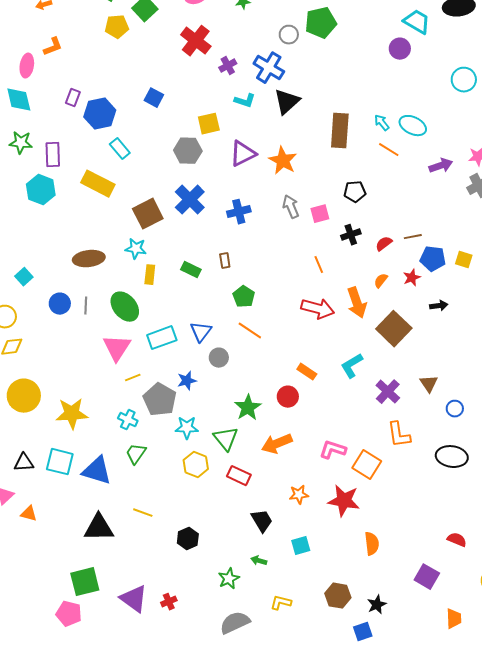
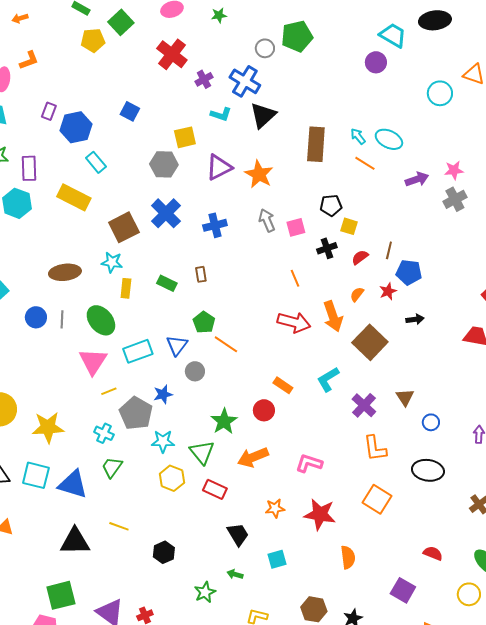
brown line: (413, 237) -> (389, 250), turned -66
yellow square: (464, 260) -> (349, 226), moved
green pentagon: (244, 297) -> (204, 322), moved
orange square: (367, 465) -> (377, 499), moved

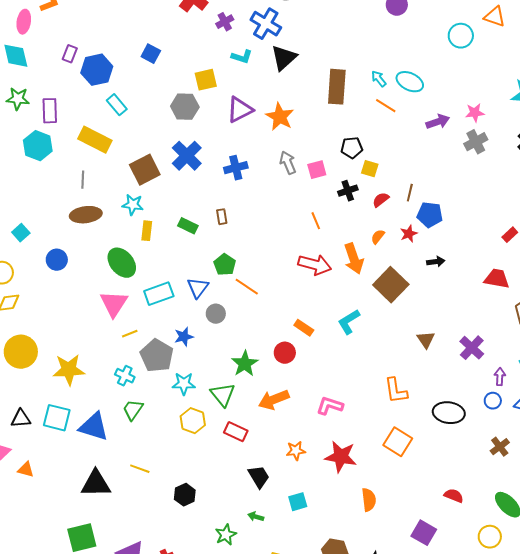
gray line: (62, 319) -> (83, 180), moved
purple cross: (364, 405) -> (472, 348), moved
blue circle: (431, 422) -> (493, 401), moved

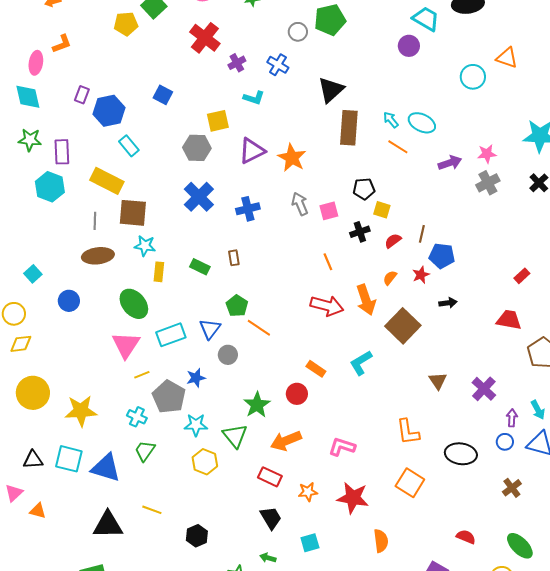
blue cross: (266, 24) -> (278, 65), size x0.7
black triangle: (284, 58) -> (331, 90), moved
brown square: (145, 170) -> (133, 213), moved, turned 32
red rectangle: (236, 432) -> (270, 477), moved

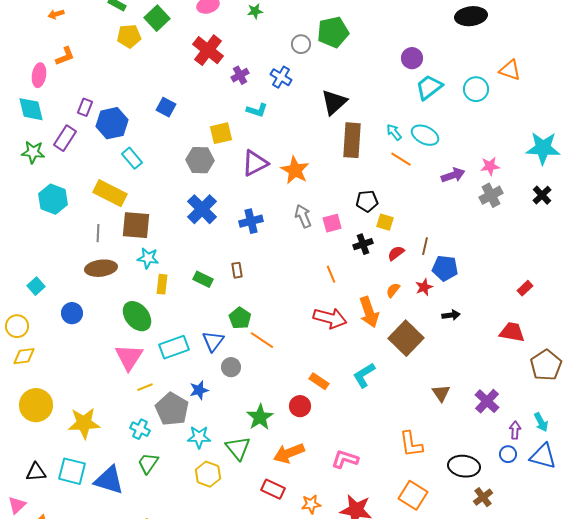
cyan trapezoid: (426, 19) -> (429, 87), moved, turned -68
purple rectangle: (62, 152) -> (65, 138), moved, turned 35
brown cross: (512, 488) -> (483, 497), moved

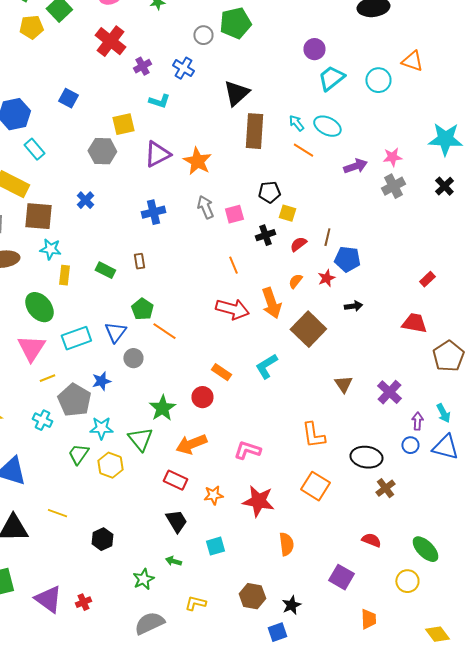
blue cross: (202, 209) -> (85, 200), moved, size x0.6
green trapezoid: (148, 463) -> (78, 454), moved

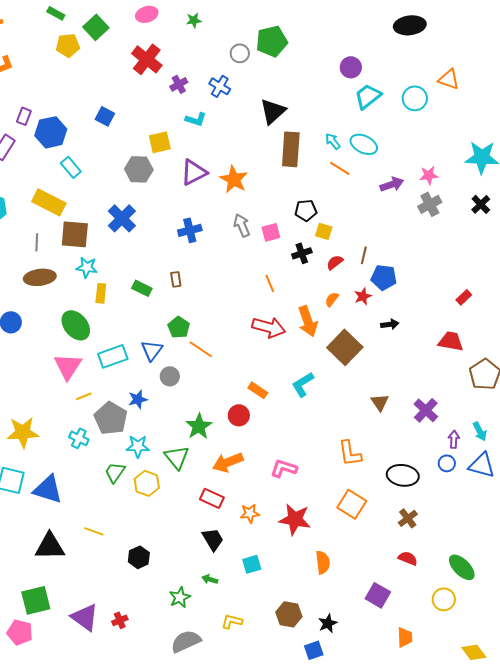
blue cross: (85, 200) -> (122, 218), size x1.6
brown cross: (385, 488) -> (408, 518), moved

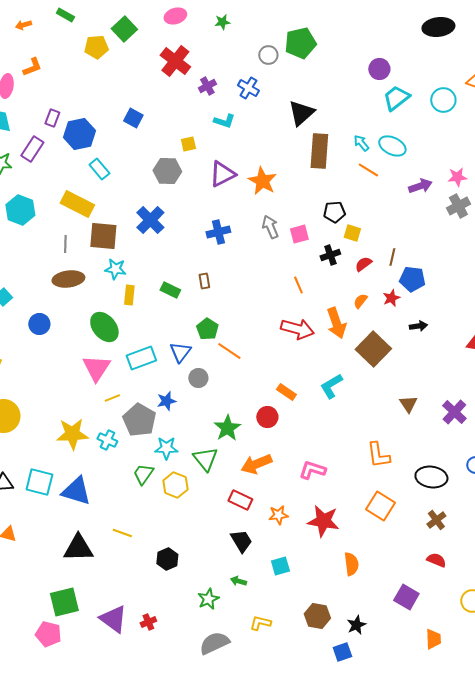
green rectangle: (56, 13) -> (65, 15), moved
yellow square: (160, 142) -> (188, 144), size x0.7
yellow star: (23, 432) -> (72, 434), moved

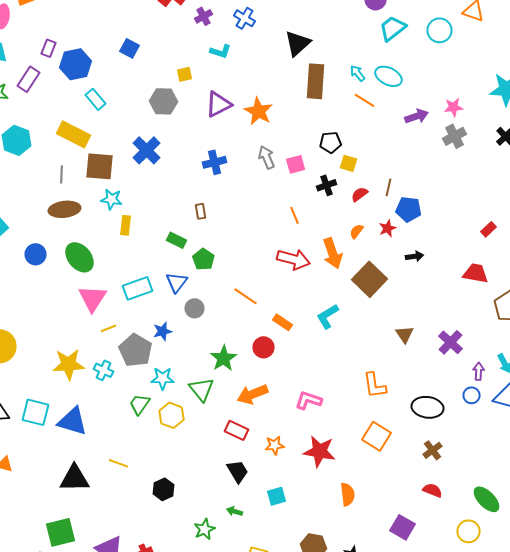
green rectangle: (170, 290) -> (176, 240), moved
green ellipse: (104, 327) -> (80, 257), moved
orange line: (229, 351) -> (246, 296), moved

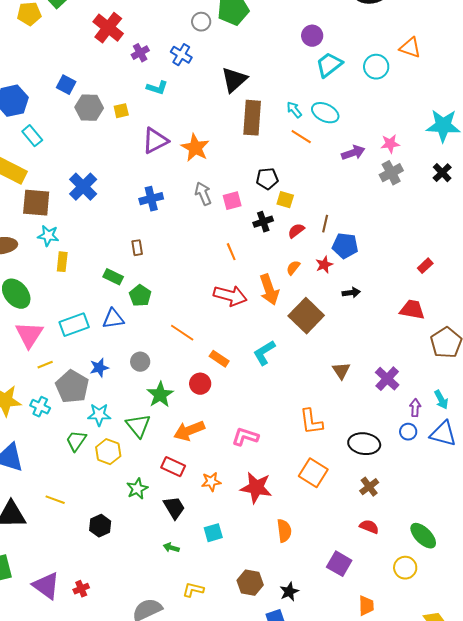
gray hexagon: (164, 101) -> (89, 108), moved
blue triangle: (176, 282) -> (113, 319), turned 45
gray circle: (194, 308) -> (140, 362), moved
green star: (204, 529) -> (137, 489), moved

